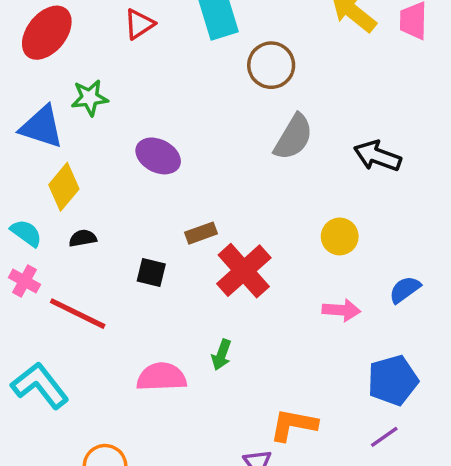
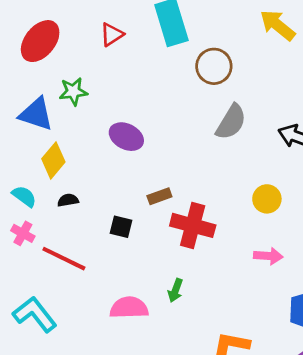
red cross: (244, 271) -> (193, 225), turned -33

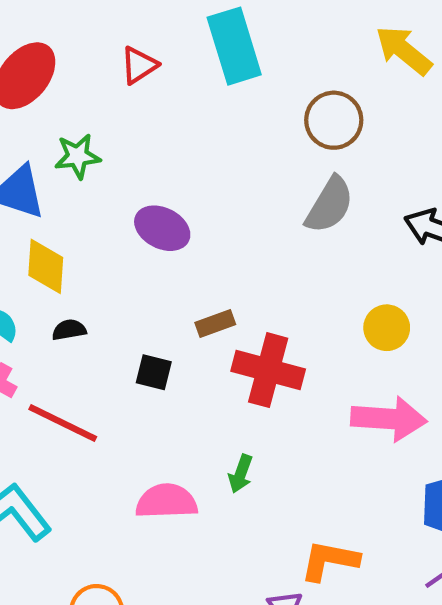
brown circle: (214, 66) -> (334, 120), moved
yellow diamond: (53, 160) -> (46, 266), turned -36
pink arrow: (268, 256) -> (389, 419), size x1.6

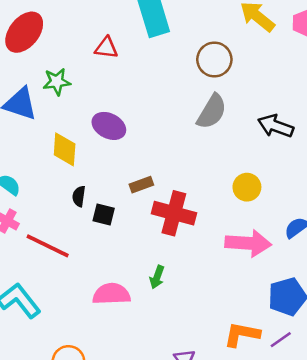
red triangle: (139, 65) -> (106, 48), moved, turned 40
yellow diamond: (46, 266) -> (65, 149), moved
black semicircle: (69, 330) -> (79, 196), moved, turned -72
orange L-shape: (330, 561) -> (242, 334), moved

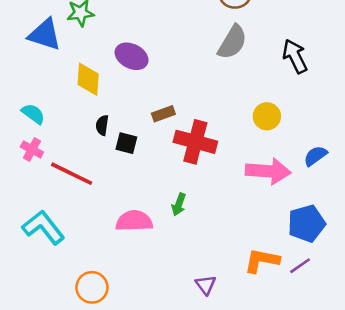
black arrow: (276, 126) -> (295, 56), turned 44

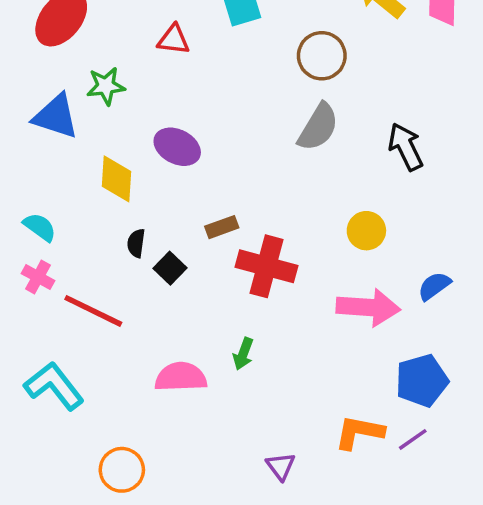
black square: (126, 143) -> (170, 268), turned 30

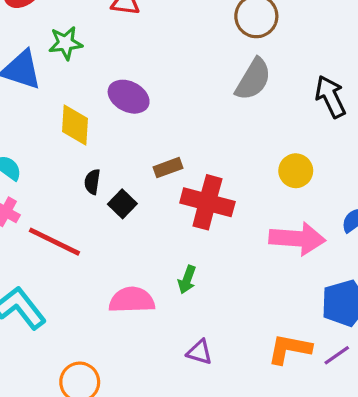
purple triangle: (281, 466) -> (200, 352), moved, turned -36

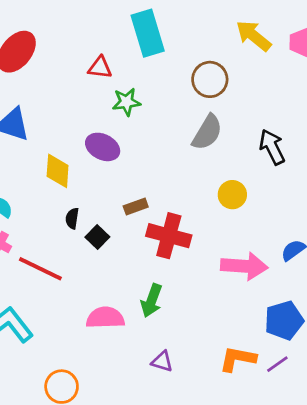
green star: (66, 43) -> (126, 102), moved
yellow circle: (296, 171) -> (232, 195), moved
green arrow: (187, 280) -> (152, 301), size x1.4

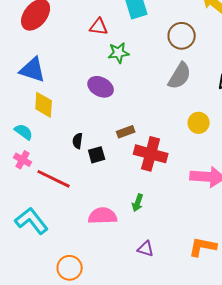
yellow diamond: (58, 171) -> (44, 105), moved
black square: (97, 237) -> (97, 155), turned 30
green arrow: (152, 301) -> (138, 203), size x0.7

